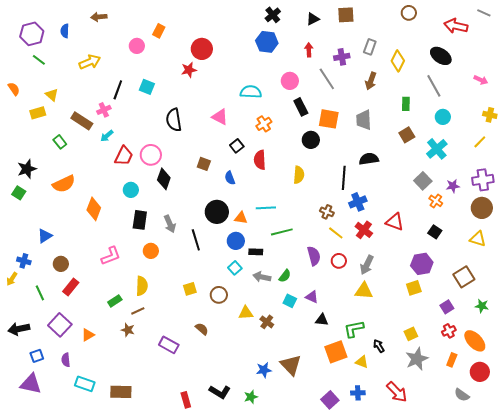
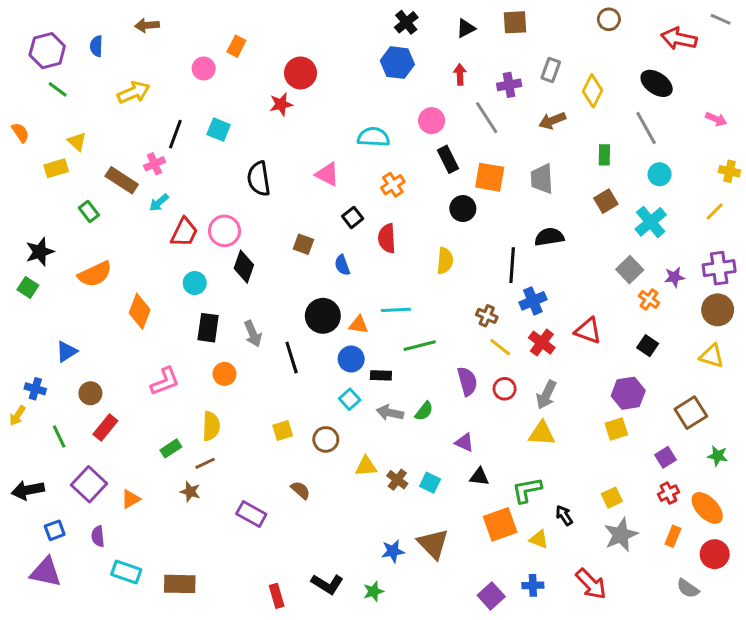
brown arrow: (371, 81) -> (552, 121), turned 48
cyan square: (290, 301) -> (430, 483), moved

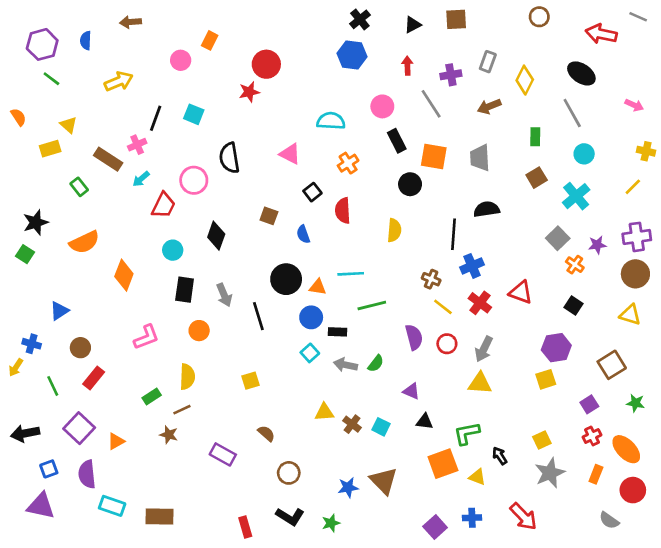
pink circle: (224, 231) -> (194, 180), moved
brown circle: (326, 439) -> (289, 473), moved
purple semicircle: (98, 536) -> (87, 474), size x1.5

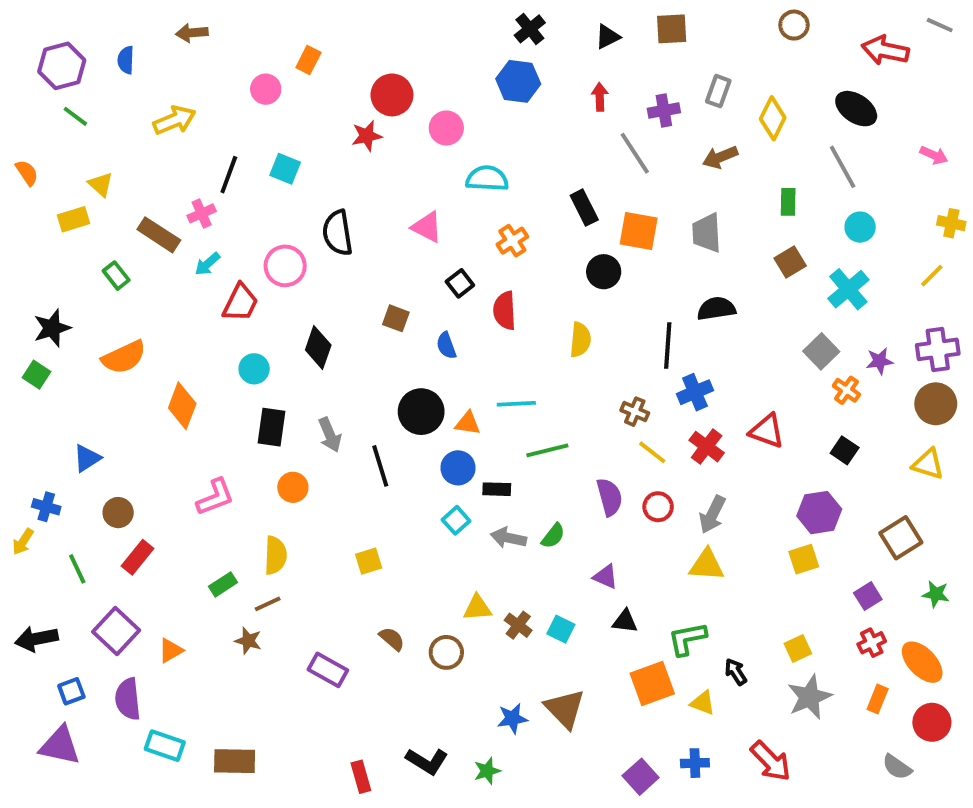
pink circle: (382, 106) -> (446, 128), moved
brown circle: (289, 473) -> (446, 652), moved

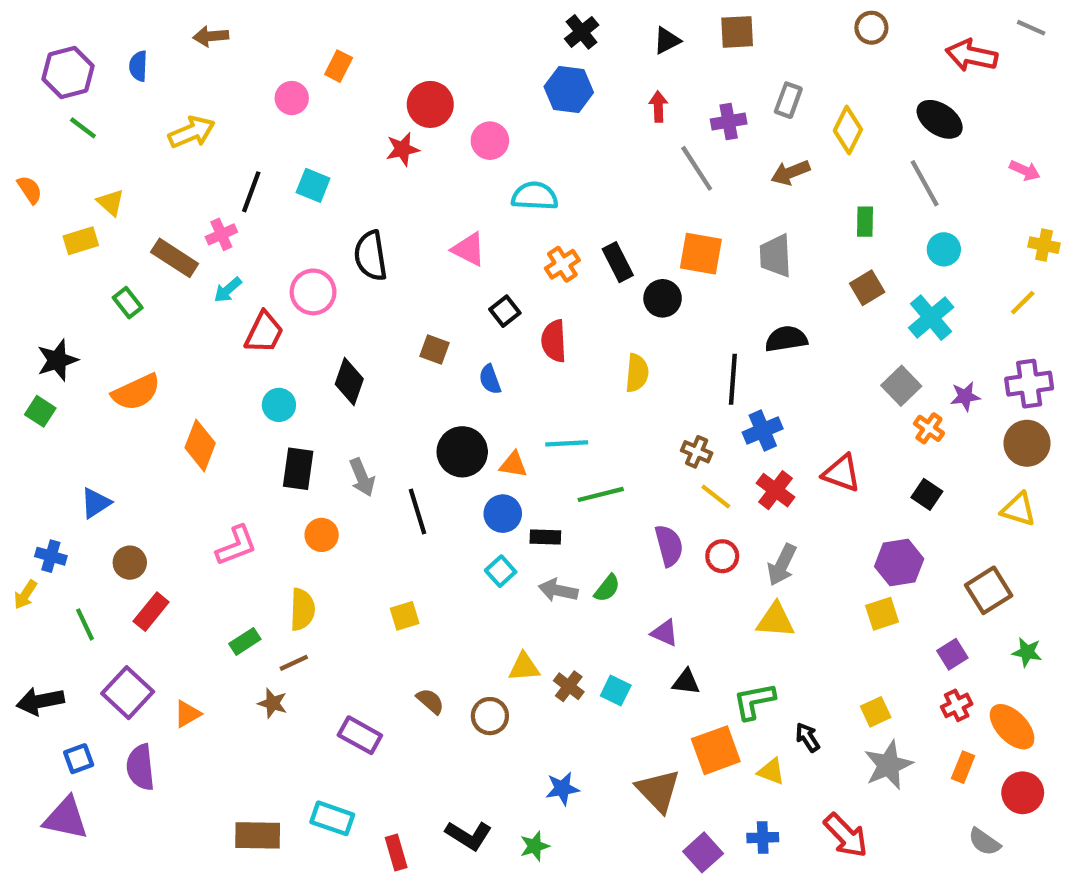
black rectangle: (584, 208) -> (618, 262), moved
brown triangle: (565, 709) -> (658, 791), moved
cyan rectangle: (165, 746) -> (332, 818), moved

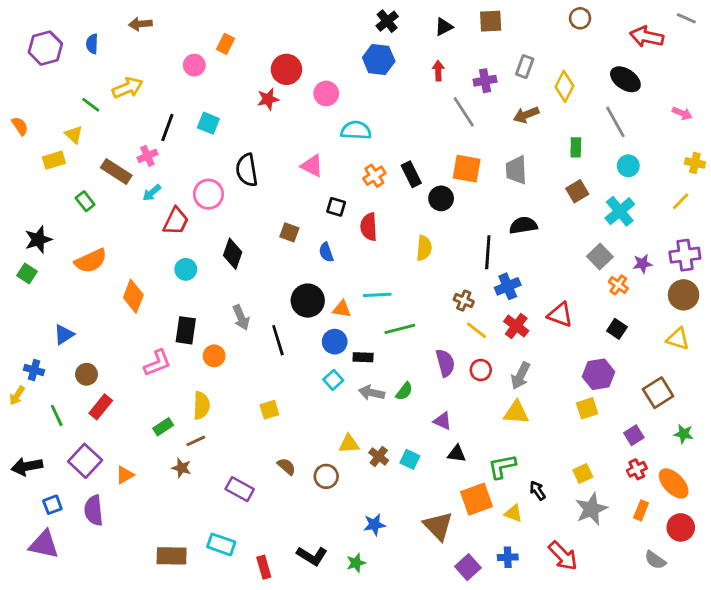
green line: (83, 128) -> (91, 105), moved
black square: (505, 311) -> (336, 207), turned -36
black rectangle: (298, 469) -> (186, 330), moved

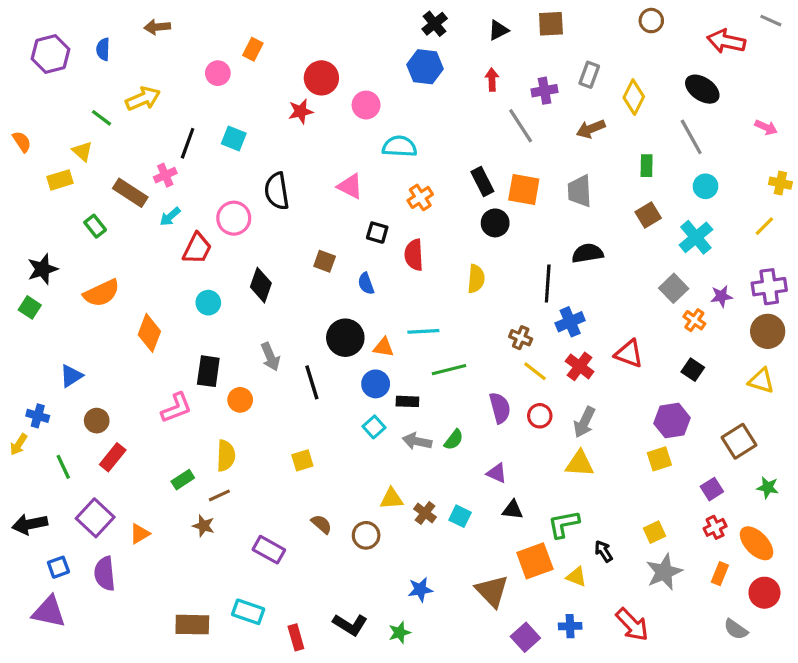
black rectangle: (411, 174) -> (482, 182), moved

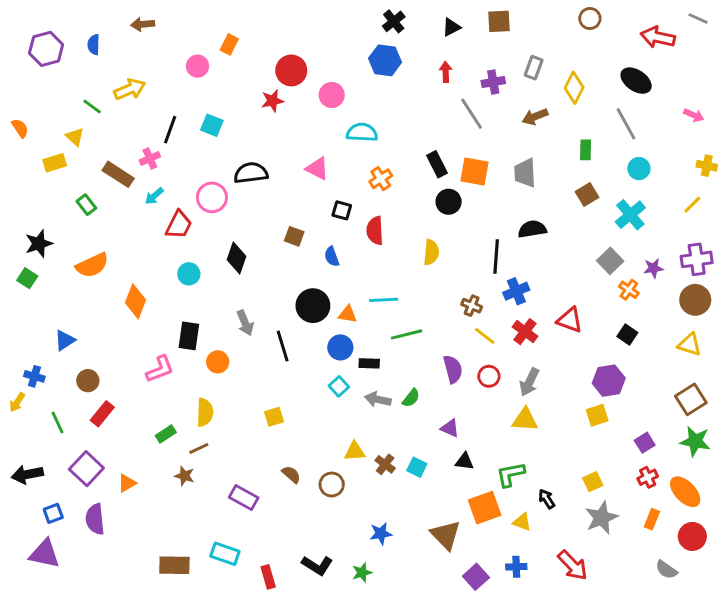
black semicircle: (277, 191) -> (251, 173), turned 92
brown square: (739, 441) -> (691, 399), moved
green star: (768, 488) -> (695, 441), size x1.5

